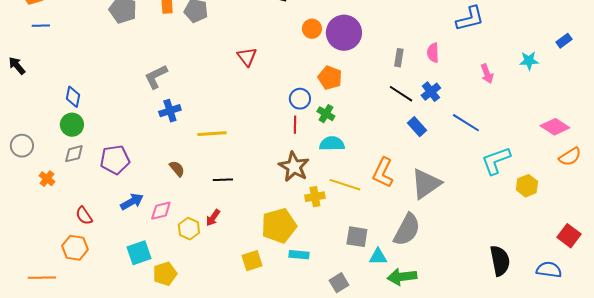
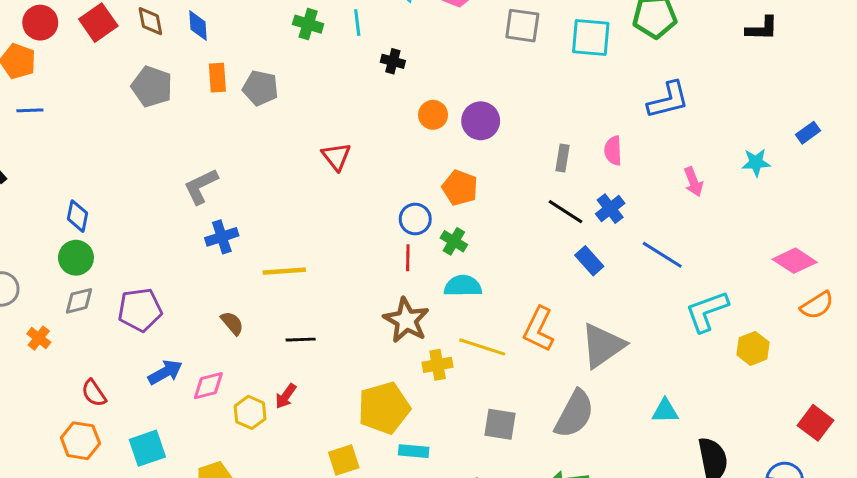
purple circle: (344, 33) -> (481, 121), size x0.7
cyan square: (139, 253) -> (147, 448), moved
cyan triangle: (378, 257) -> (665, 411), moved

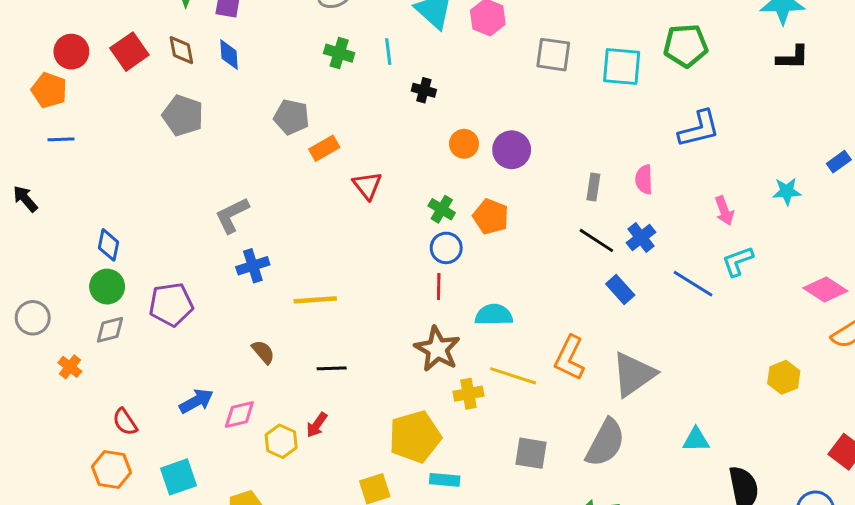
orange rectangle: (217, 78) -> (324, 148), moved, turned 64
green cross: (454, 241) -> (442, 209), moved
purple pentagon: (140, 310) -> (171, 304), moved
cyan L-shape: (707, 311) -> (738, 261), moved, size x0.7

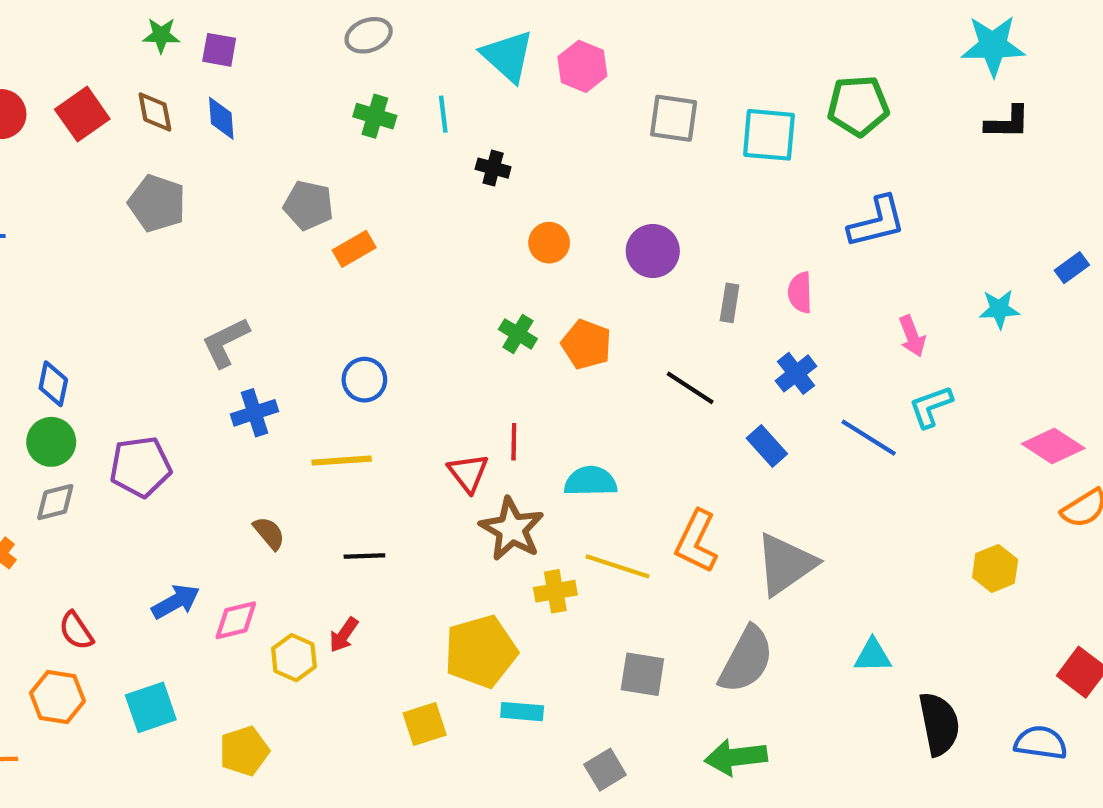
purple circle: (512, 150) -> (653, 251), moved
red triangle: (367, 185) -> (468, 473), moved
black line: (596, 240) -> (690, 388), moved
blue circle: (446, 248) -> (364, 380), moved

